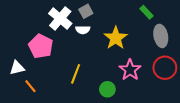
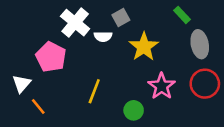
gray square: (86, 11) -> (121, 17), moved
white triangle: (17, 68) -> (22, 84), turned -35

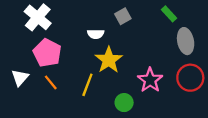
gray square: (121, 17) -> (123, 16), moved
white cross: (75, 23) -> (38, 17), moved
yellow star: (144, 47) -> (109, 60), moved
orange line: (38, 107) -> (51, 82), moved

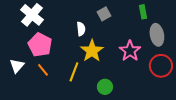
green rectangle: (169, 14) -> (143, 12), turned 32
white semicircle: (96, 34) -> (81, 29), turned -96
pink star: (150, 80) -> (130, 51), moved

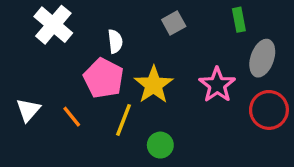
white semicircle: (81, 29) -> (115, 41), moved
gray ellipse: (157, 35) -> (262, 58), turned 30
pink pentagon: (40, 45) -> (103, 78), moved
green circle: (105, 87) -> (160, 145), moved

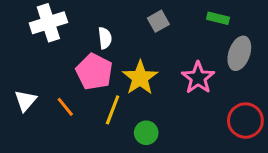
green rectangle: (239, 20) -> (218, 18), turned -65
white cross: (53, 25) -> (48, 23), turned 32
red circle: (269, 110) -> (245, 121), moved

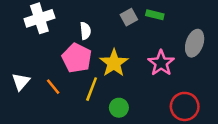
green rectangle: (218, 18) -> (155, 15), moved
red circle: (245, 121) -> (185, 106), moved

